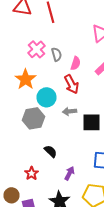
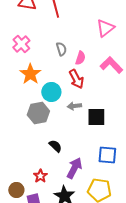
pink cross: (36, 49) -> (21, 44), moved
red star: (32, 173) -> (40, 176), moved
purple arrow: (70, 173) -> (74, 168), size x1.5

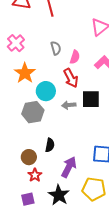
black square: (96, 117) -> (91, 99), moved
black semicircle: (55, 146) -> (50, 145), turned 56
brown circle: (16, 190) -> (29, 157), moved

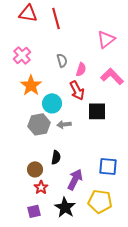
gray arrow: (69, 105) -> (64, 124), moved

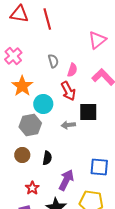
gray arrow: (64, 124) -> (68, 125), moved
brown circle: (35, 169) -> (22, 155), moved

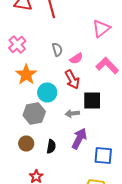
pink semicircle: (72, 70) -> (76, 58), turned 40
purple arrow: (66, 180) -> (79, 138), moved

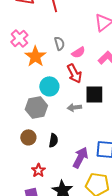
orange star: (26, 74) -> (35, 56), moved
purple arrow: (79, 138) -> (80, 157), moved

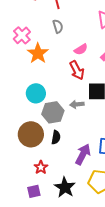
gray semicircle: (59, 43) -> (58, 26), moved
cyan circle: (49, 86) -> (36, 93), moved
gray hexagon: (36, 107) -> (53, 112), moved
brown circle: (28, 137) -> (31, 134), size x1.6

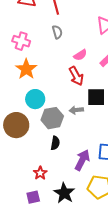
pink cross: (22, 35) -> (21, 41), turned -30
orange star: (38, 53) -> (26, 69), moved
brown circle: (31, 134) -> (16, 125), moved

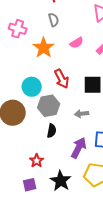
orange star: (26, 69) -> (44, 48), moved
red arrow: (76, 76) -> (62, 79), moved
gray arrow: (76, 110) -> (82, 114), moved

